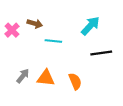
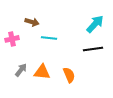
cyan arrow: (90, 26) -> (95, 24), moved
pink cross: (12, 30) -> (12, 39), moved, turned 32

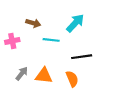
cyan arrow: (95, 24) -> (75, 23), moved
black line: (93, 49) -> (82, 57), moved

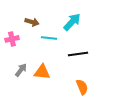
orange semicircle: (72, 79) -> (82, 87), moved

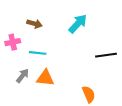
cyan line: (49, 38) -> (38, 53), moved
black line: (78, 54) -> (106, 55), moved

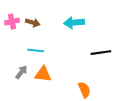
cyan arrow: (78, 24) -> (74, 23), turned -138
pink cross: (13, 42) -> (12, 22), moved

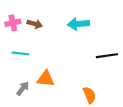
cyan line: (36, 50) -> (20, 53), moved
gray arrow: (21, 72) -> (23, 88), moved

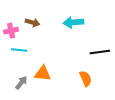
pink cross: (13, 23) -> (11, 31), moved
orange semicircle: (89, 95) -> (86, 79), moved

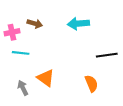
orange triangle: (43, 73) -> (46, 78), turned 30
gray arrow: (21, 83) -> (23, 88), turned -64

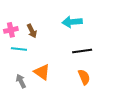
brown arrow: (35, 24) -> (32, 31), moved, turned 48
black line: (107, 55) -> (82, 51), moved

